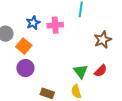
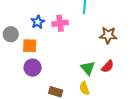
brown star: (103, 40) -> (108, 35), turned 30
orange square: (24, 46) -> (30, 46), turned -35

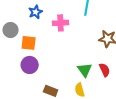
blue star: (38, 22) -> (35, 12), moved
red semicircle: (108, 66) -> (105, 70), turned -72

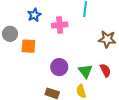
purple circle: (30, 65) -> (59, 67), moved

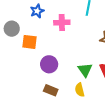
purple circle: (59, 67) -> (49, 64), moved

